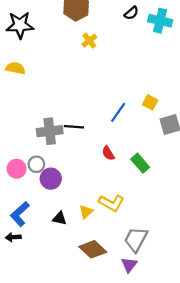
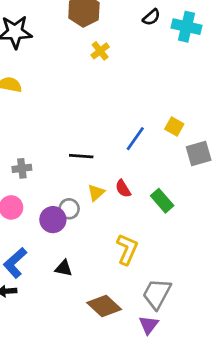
gray cross: (50, 131) -> (22, 168), moved, size x0.6
gray circle: (36, 164) -> (69, 209), moved
yellow L-shape: (111, 203) -> (127, 249), turned -95
yellow triangle: (86, 212) -> (96, 193), moved

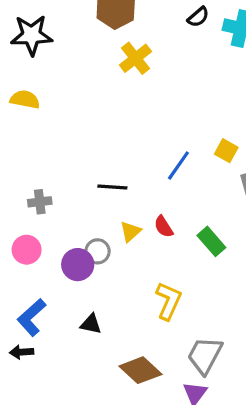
yellow cross: (100, 51) -> (135, 58), size x1.4

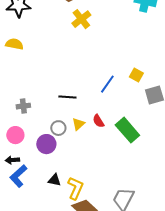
green rectangle: (211, 241) -> (127, 130), size x1.4
gray circle: (98, 251) -> (58, 128), moved
yellow L-shape: (169, 301) -> (75, 188), moved
black arrow: (22, 352) -> (12, 160), moved

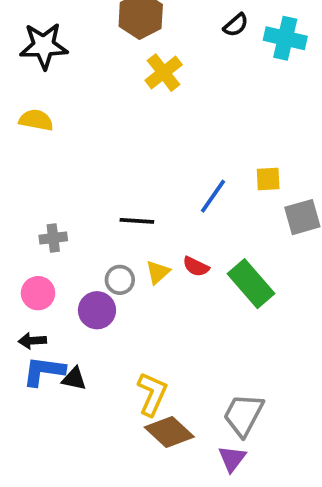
yellow square: (136, 75) -> (268, 179), turned -32
red semicircle: (98, 121) -> (196, 267), turned -32
blue L-shape: (18, 176) -> (44, 371), turned 50
black triangle: (54, 180) -> (74, 379), moved

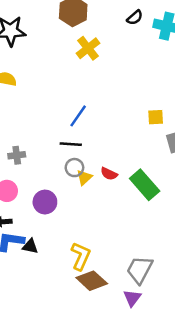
blue line: (213, 196) -> (78, 116), moved
gray circle: (120, 280) -> (74, 168), moved

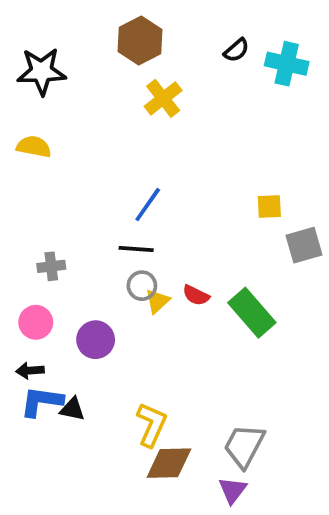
brown diamond: (92, 281) -> (169, 463), turned -44

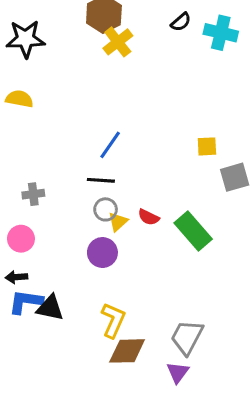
yellow cross: (163, 98) -> (118, 42), moved
purple circle: (96, 340) -> (102, 253), moved
black triangle: (72, 409) -> (50, 308), size x1.4

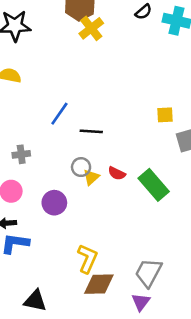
blue line: (110, 145) -> (59, 114), moved
black line: (101, 180) -> (91, 131), moved
purple circle: (102, 253) -> (54, 203), moved
black triangle: (50, 308) -> (35, 301), moved

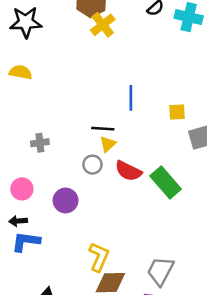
blue line: (59, 114) -> (131, 98), moved, turned -35
gray cross: (21, 154) -> (40, 143), moved
red semicircle: (117, 173) -> (128, 171), size x1.5
yellow triangle: (91, 177) -> (108, 144), moved

